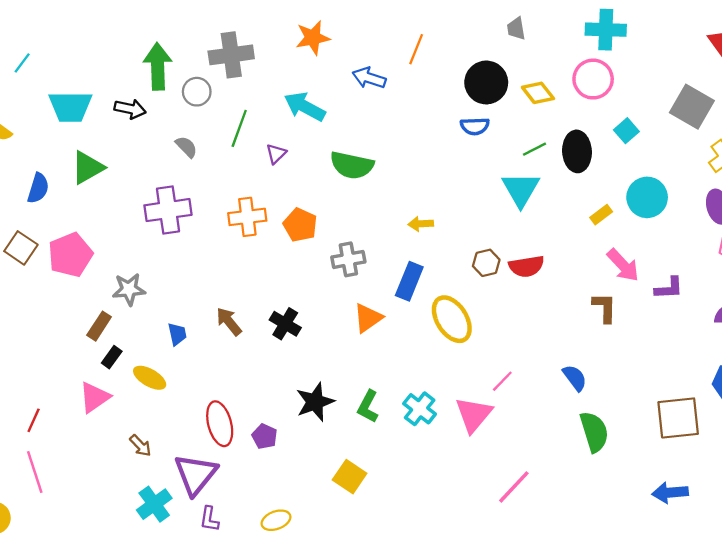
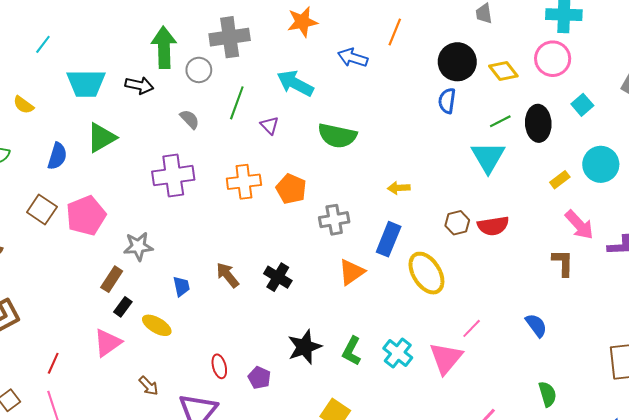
blue semicircle: (475, 126) -> (447, 101), turned 100
purple triangle: (276, 154) -> (270, 125), turned -30
red ellipse: (220, 424) -> (219, 366), size x0.6
green semicircle: (594, 432) -> (547, 394), moved, size x0.7

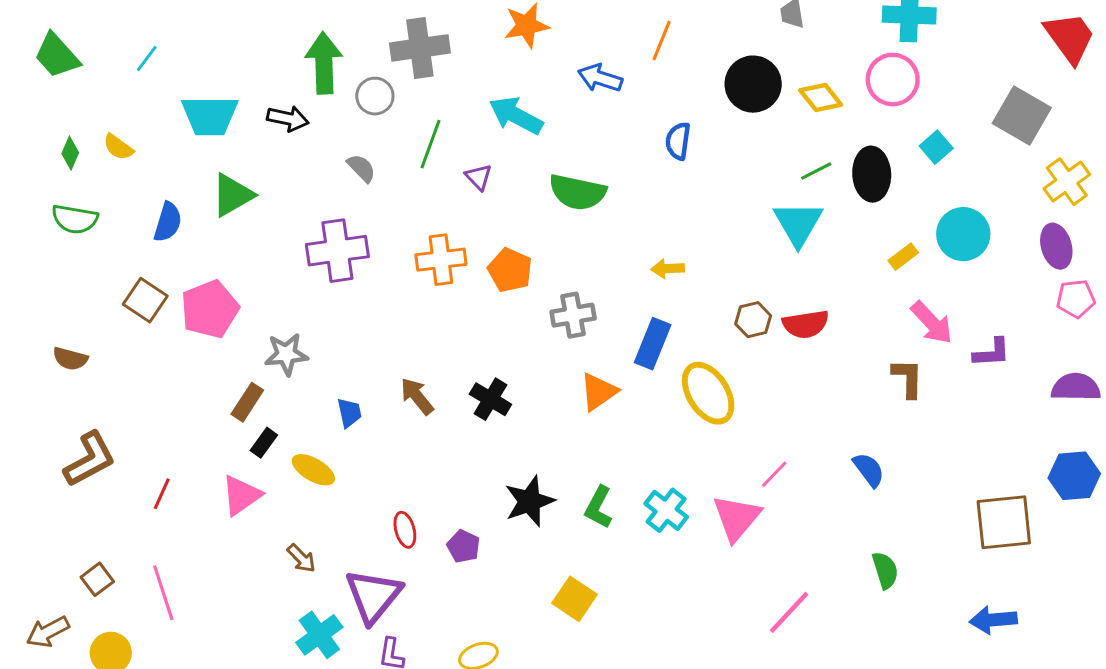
blue semicircle: (447, 101) -> (678, 141), moved
red line: (53, 363) -> (162, 494), moved

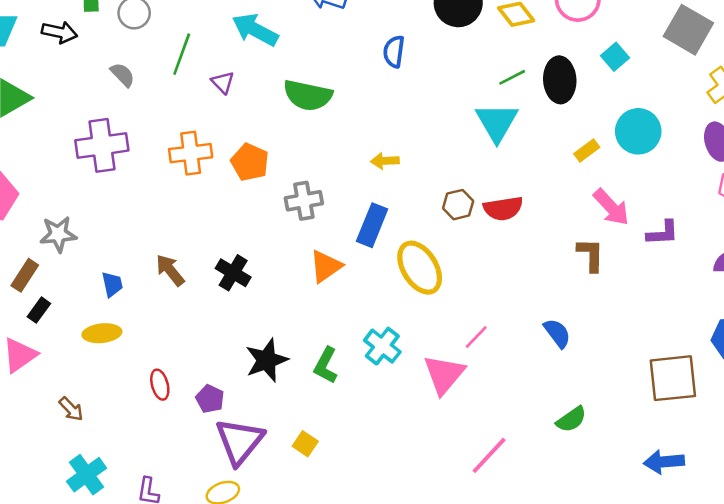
yellow ellipse: (313, 470) -> (102, 333), moved, turned -36
cyan cross: (666, 510) -> (382, 346), moved
green semicircle: (885, 570) -> (571, 419), turned 72
purple triangle: (373, 596) -> (240, 441), moved
yellow square: (575, 599) -> (305, 444), size x0.7

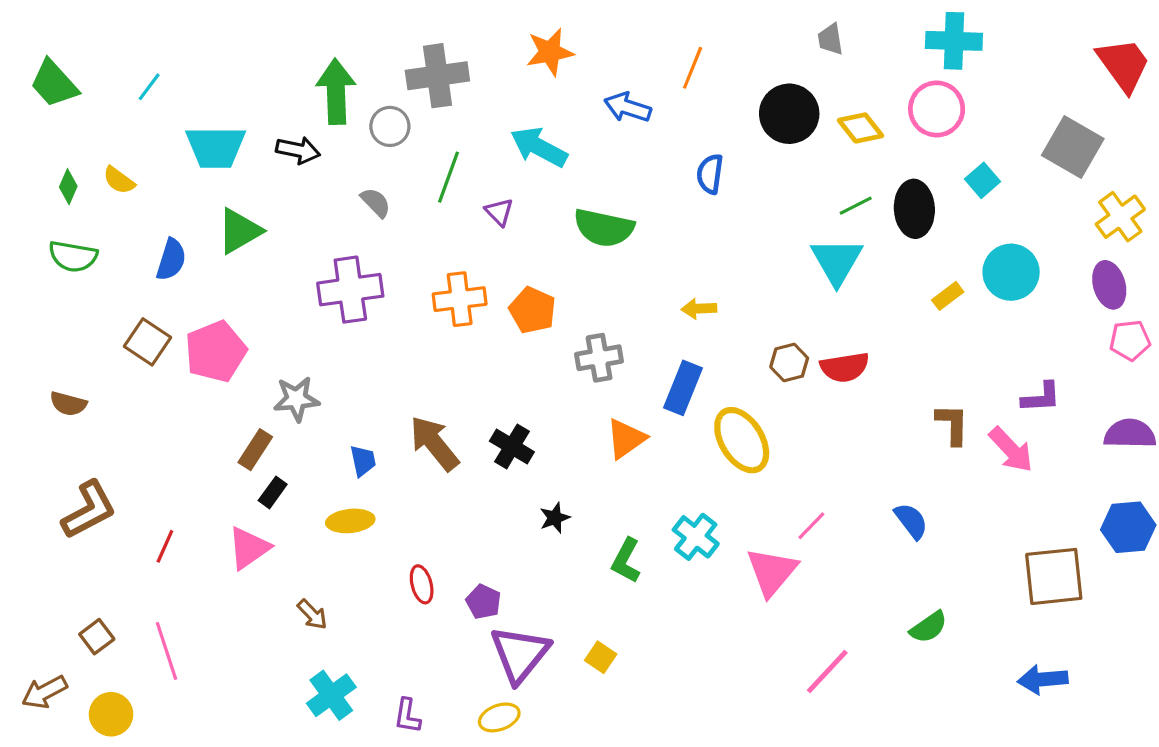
pink arrow: (611, 207) -> (1011, 450), moved
brown arrow: (170, 270) -> (434, 443), size x1.4
black star: (267, 360) -> (555, 518), moved, size x0.6

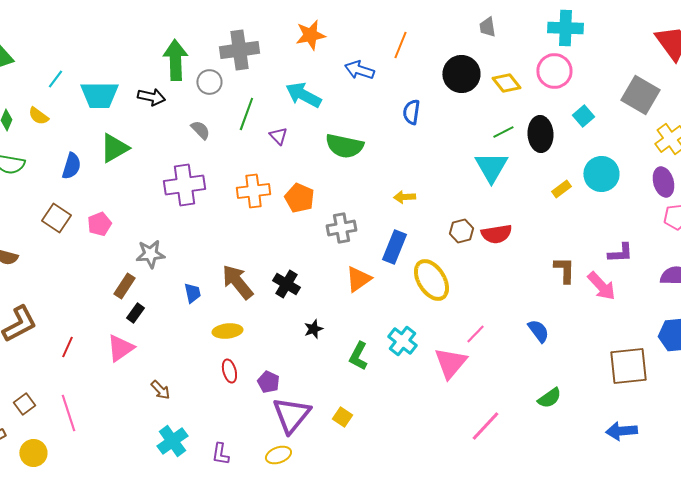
cyan line: (149, 87) -> (55, 79), moved
pink pentagon: (216, 351) -> (99, 224), size x0.6
yellow ellipse: (350, 521) -> (227, 331), moved

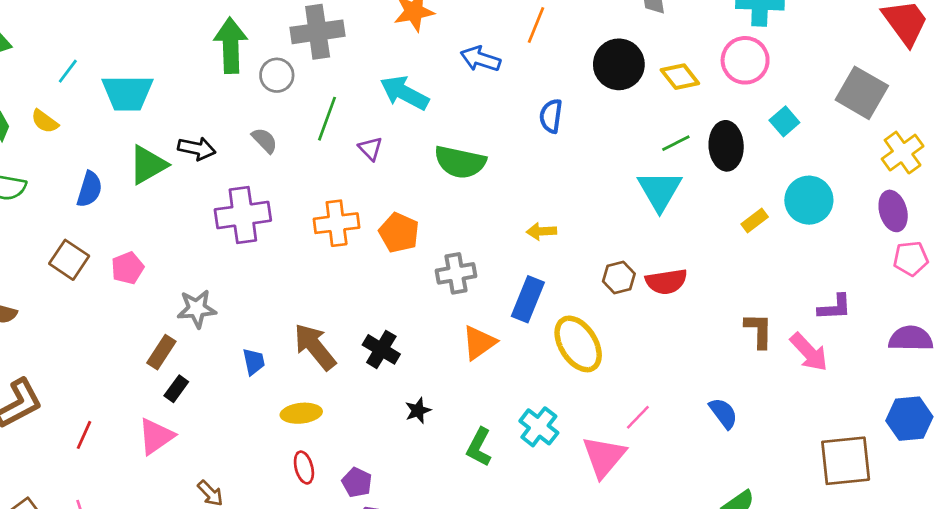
black arrow: (151, 97) -> (197, 149), moved

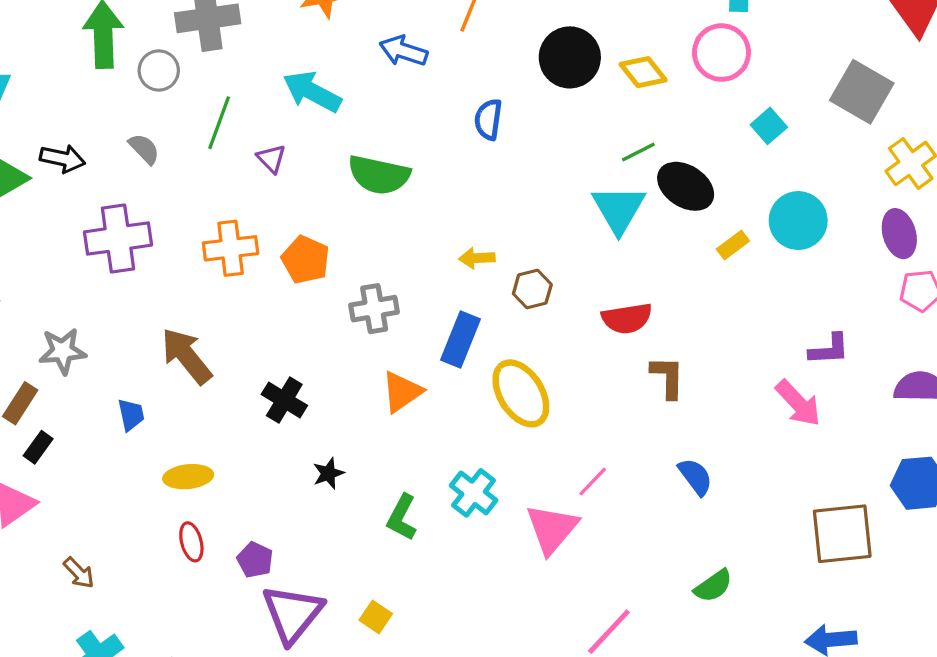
black ellipse: (726, 146) -> (686, 186), moved, turned -54
brown hexagon: (619, 277) -> (532, 289), moved
brown L-shape: (759, 330) -> (668, 377), moved
brown arrow: (315, 347) -> (186, 356), moved

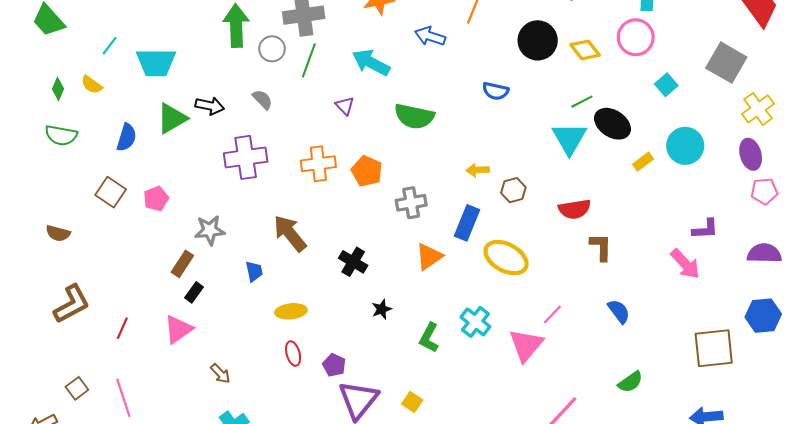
blue semicircle: (488, 119) -> (495, 91), moved, turned -85
green line: (219, 123) -> (309, 60), moved
yellow ellipse: (521, 393) -> (506, 258), turned -30

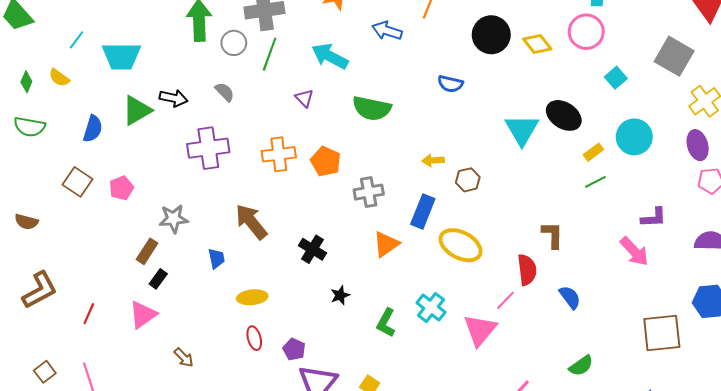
green line: (582, 102) -> (595, 182), moved
red semicircle: (575, 209) -> (527, 270), moved, turned -88

